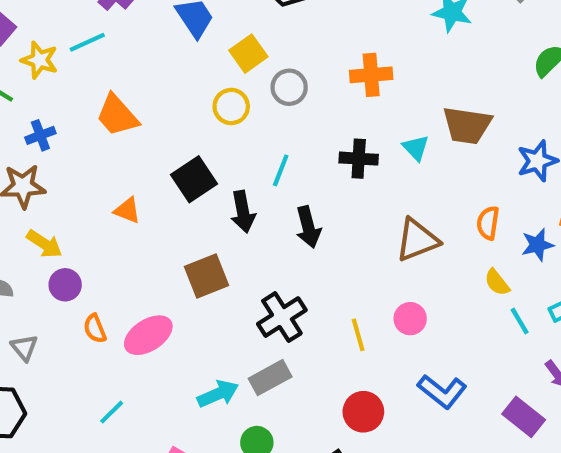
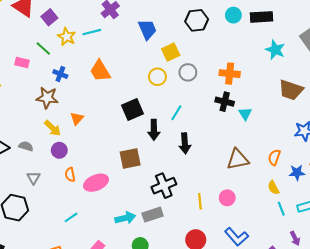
brown trapezoid: (467, 125) -> (291, 90), moved
blue cross: (40, 135) -> (60, 74), turned 32
black cross: (359, 159) -> (225, 102), moved
orange triangle: (127, 210) -> (77, 118), moved, turned 40

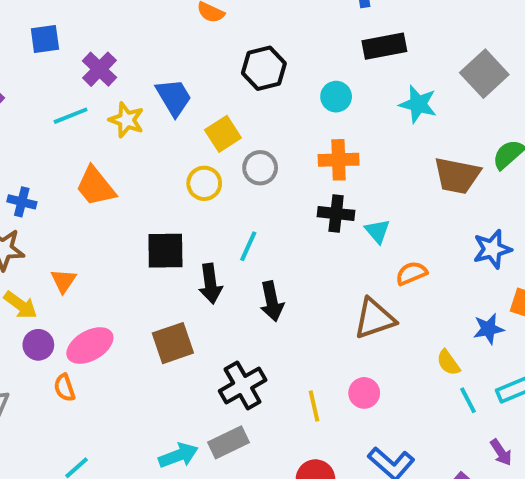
cyan circle: (233, 15) -> (336, 97), moved
yellow star: (67, 37) -> (126, 120), moved
black square: (132, 109) -> (165, 251), turned 30
orange semicircle: (274, 157) -> (411, 273), moved, turned 56
pink ellipse: (96, 183) -> (90, 346), moved

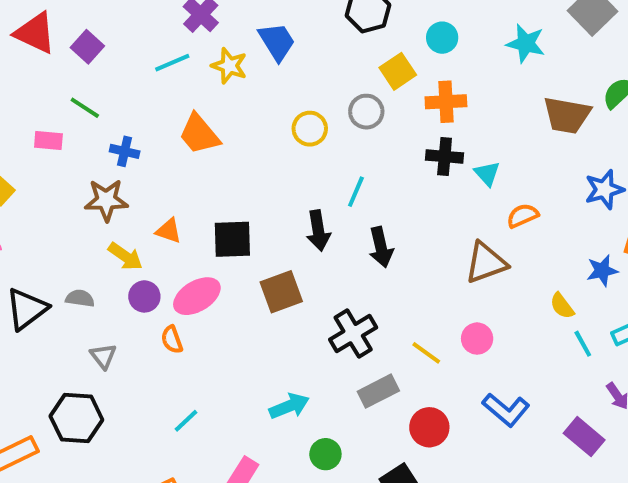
yellow square: (223, 134) -> (398, 71), moved
black square: (165, 251) -> (232, 239), moved
orange triangle: (64, 281) -> (169, 231), turned -44
yellow line: (314, 406) -> (426, 353), turned -40
gray rectangle: (229, 442) -> (378, 391), moved

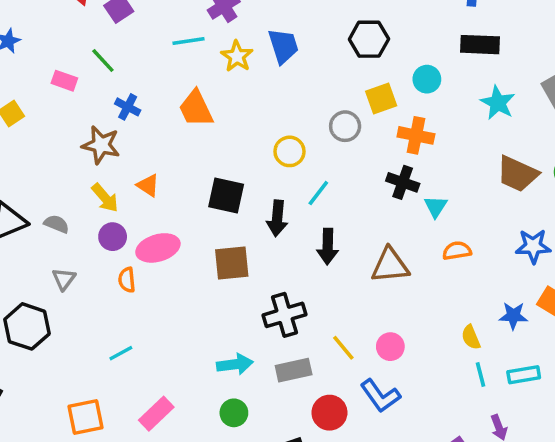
yellow circle: (310, 129) -> (289, 151), moved
black square: (232, 239) -> (226, 195), moved
brown triangle: (486, 263) -> (390, 265), moved
cyan arrow: (289, 406) -> (235, 364), moved
blue L-shape: (506, 410) -> (380, 396), moved

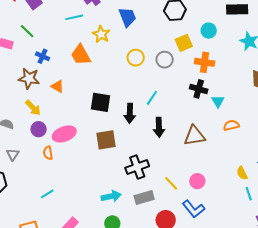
yellow star: (237, 56) -> (101, 34), moved
yellow circle: (289, 151) -> (136, 58), moved
orange triangle: (148, 185) -> (57, 86), moved

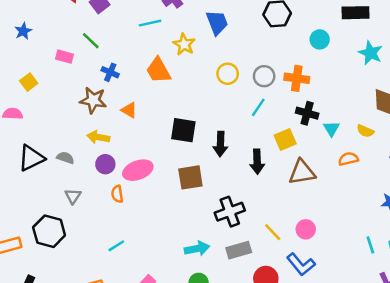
yellow square: (184, 43) -> (285, 139), moved
orange cross: (204, 62) -> (297, 78), moved
cyan line: (152, 98) -> (258, 107), moved
yellow arrow: (33, 108) -> (98, 137), turned 144
yellow semicircle: (242, 173) -> (365, 131), moved, turned -40

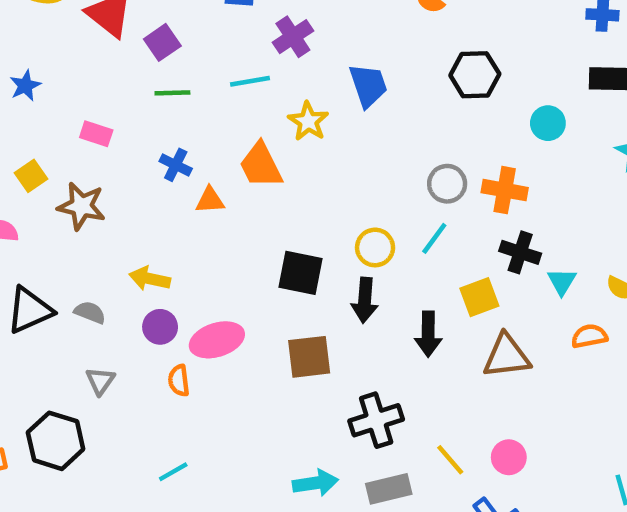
green line: (91, 41) -> (172, 93), moved, turned -48
yellow circle: (228, 74) -> (375, 247), moved
brown star: (93, 100) -> (81, 206), moved
orange triangle: (129, 110) -> (210, 200), moved, turned -36

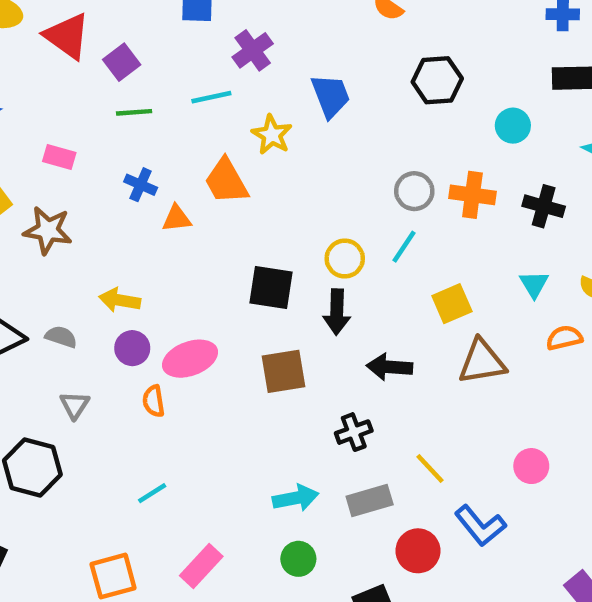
black cross: (520, 252) -> (544, 206), moved
black arrow: (428, 334) -> (389, 367), moved, turned 96
black cross: (376, 420) -> (354, 432), size x0.7
pink circle: (509, 457) -> (531, 466), moved

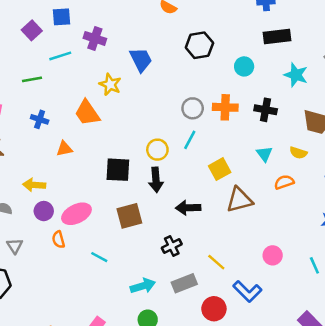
purple cross: (253, 50) -> (95, 38), turned -30
purple square: (122, 62) -> (32, 30), moved
cyan line: (211, 97) -> (60, 56), moved
orange triangle: (177, 218) -> (64, 149), moved
cyan line: (152, 493) -> (99, 257), moved, turned 66

